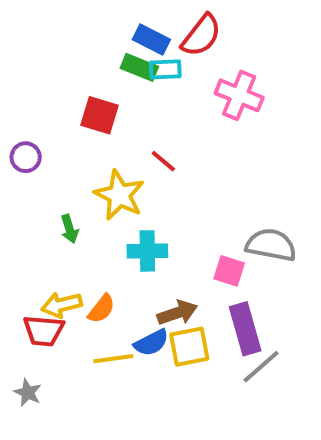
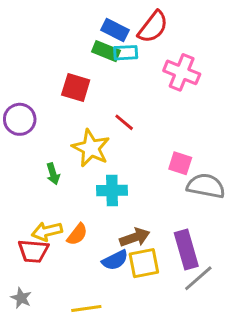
purple circle: (26, 157) -> (20, 119), size x1.4
pink square: (229, 271) -> (180, 163), moved
yellow line: (113, 359) -> (86, 309), moved

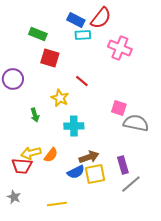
green rectangle: (106, 51) -> (38, 34), moved
yellow star: (91, 148) -> (60, 98), size x0.7
purple rectangle: (186, 250) -> (123, 165), size x0.7

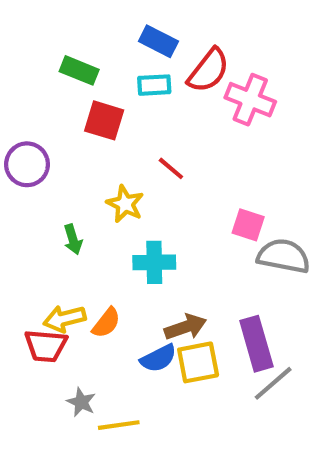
red semicircle: (101, 18) -> (208, 70), moved
cyan rectangle: (83, 35) -> (154, 85), moved
purple rectangle: (123, 165) -> (256, 344), size x1.4
gray star: (14, 197) -> (81, 402), moved

